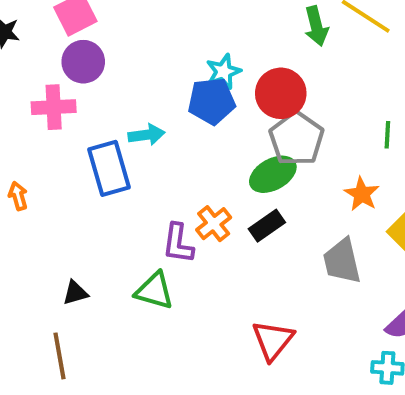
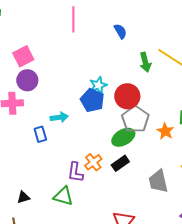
blue pentagon: (212, 101) -> (92, 100), turned 30
blue rectangle: (109, 168) -> (40, 134), size x0.6
orange star: (362, 194) -> (165, 131), moved

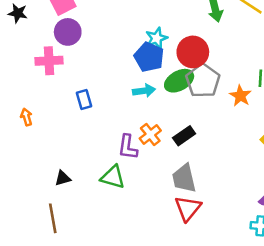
cyan arrow: (59, 117) -> (144, 91), moved
green ellipse: (123, 137) -> (179, 81), moved
gray trapezoid: (158, 181) -> (184, 178), moved

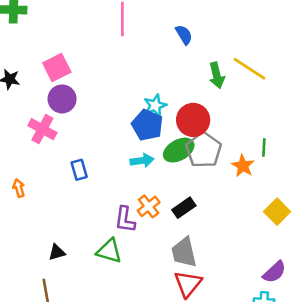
pink cross: (49, 61) -> (42, 129), turned 32

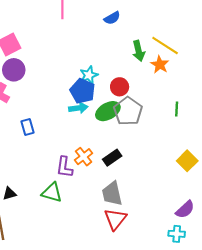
blue semicircle: (184, 35) -> (112, 18), turned 91
red circle: (193, 120) -> (120, 87), size x0.7
cyan arrow: (142, 161) -> (78, 108), moved
orange star: (243, 166) -> (160, 65), moved

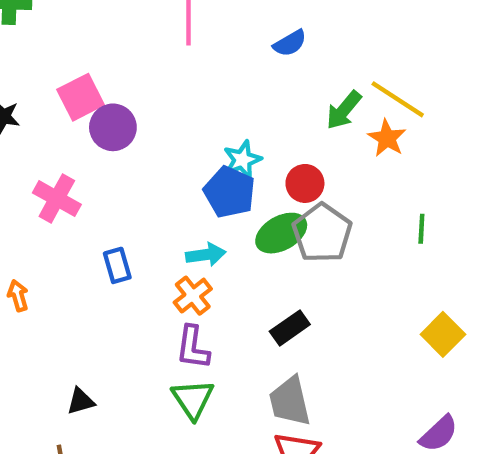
green arrow: (139, 51) -> (344, 110), turned 54
purple circle: (14, 70) -> (113, 127), moved
cyan arrow: (78, 108) -> (206, 255), moved
orange cross: (84, 157) -> (193, 296), moved
green triangle: (52, 193) -> (193, 399), moved, turned 40

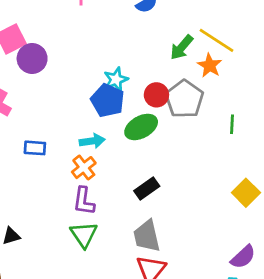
gray pentagon: (322, 233) -> (184, 99), moved
blue rectangle: (117, 265) -> (35, 148), turned -70

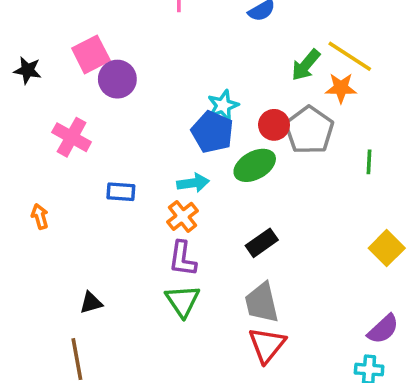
orange star: (210, 66) -> (341, 88), turned -30

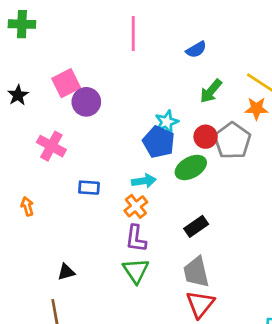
green arrow: (306, 65) -> (211, 91), moved
black star: (28, 70) -> (18, 95), turned 30

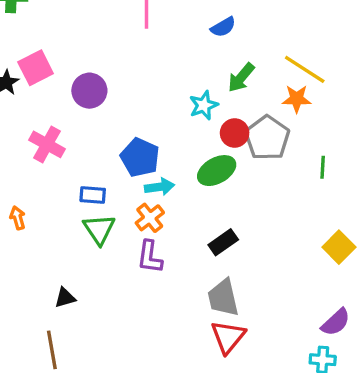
pink square: (66, 83) -> (36, 68), moved
cyan star: (167, 122) -> (204, 105), moved
blue pentagon: (159, 142) -> (140, 157), moved
green triangle: (136, 271) -> (99, 229), moved

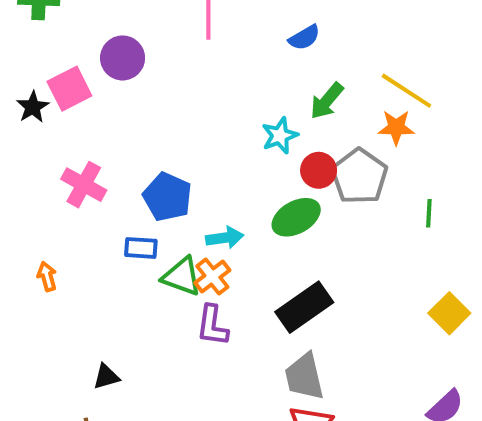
purple circle: (89, 91) -> (123, 58), moved
blue pentagon: (140, 157) -> (167, 197), moved
green triangle: (99, 229) -> (182, 276), moved, turned -36
black rectangle: (223, 242) -> (304, 307), size x1.5

